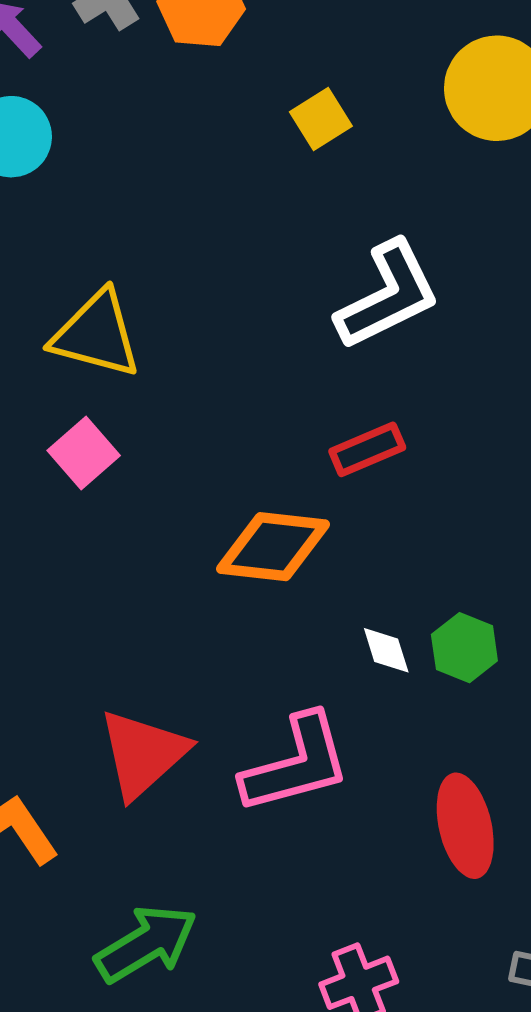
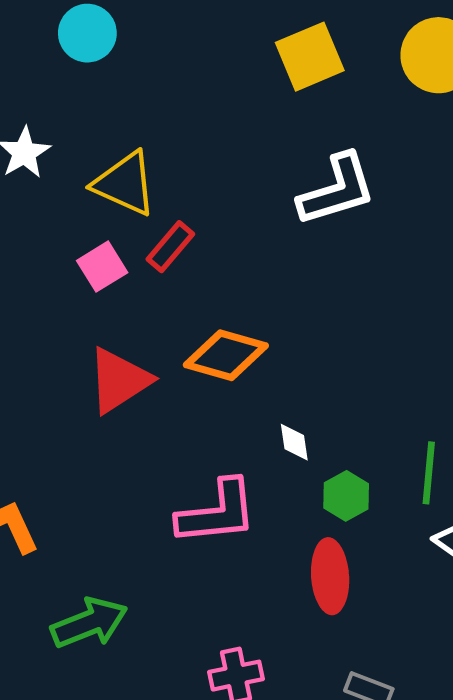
yellow square: (321, 119) -> (310, 57), size x1.6
red rectangle: (367, 449) -> (170, 247), moved, turned -36
green hexagon: (464, 648) -> (346, 496), moved
red triangle: (143, 754) -> (119, 380), moved

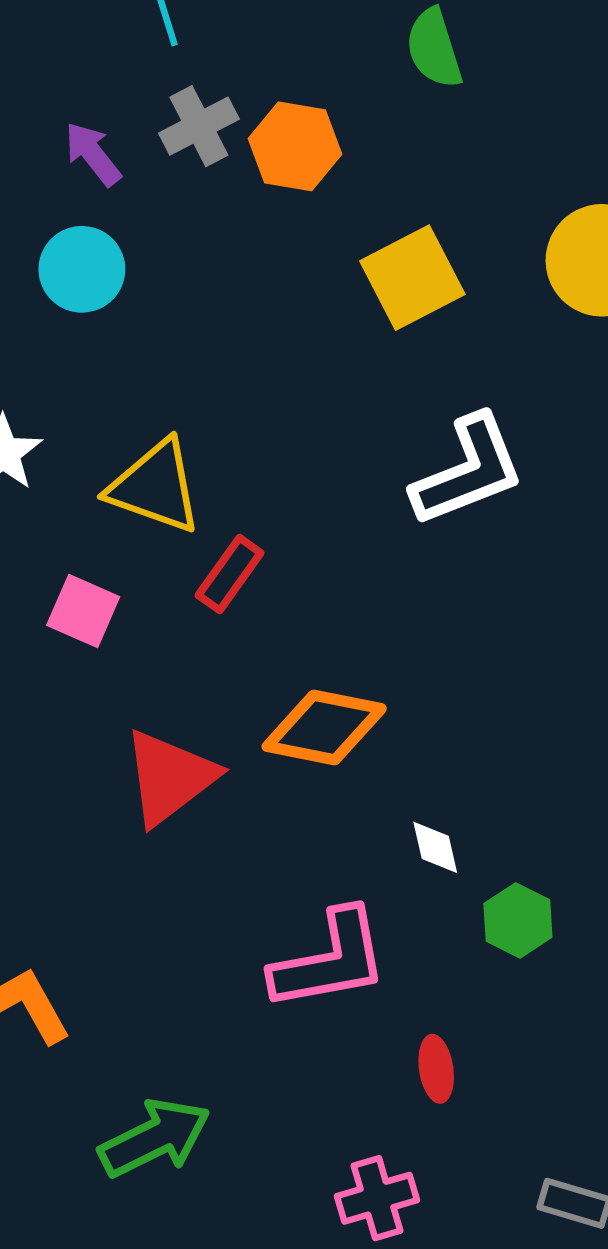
pink square: (102, 267) -> (83, 611), moved, turned -30
red ellipse: (330, 576) -> (436, 1069), moved, size x0.6

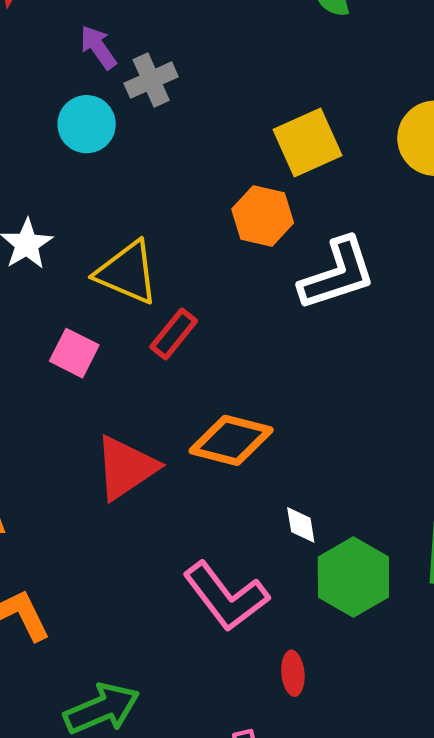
gray cross: (199, 126) -> (151, 80), moved
orange hexagon: (295, 146) -> (263, 216), moved
green hexagon: (518, 920) -> (353, 577), size x1.6
pink L-shape: (330, 960) -> (226, 596), turned 60

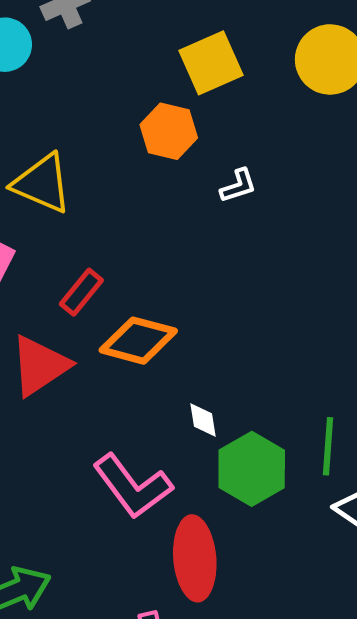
white L-shape: (337, 274) -> (238, 186), size x0.5
red rectangle: (174, 334) -> (81, 292), moved
red ellipse: (293, 673) -> (195, 558), size x2.0

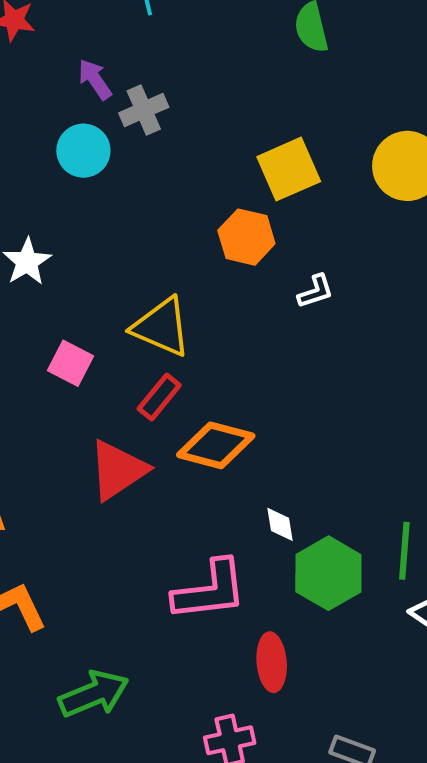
yellow triangle: (42, 183) -> (161, 327), moved
pink L-shape: (133, 486) -> (210, 590), turned -60
red ellipse: (195, 558) -> (272, 662), size x0.7

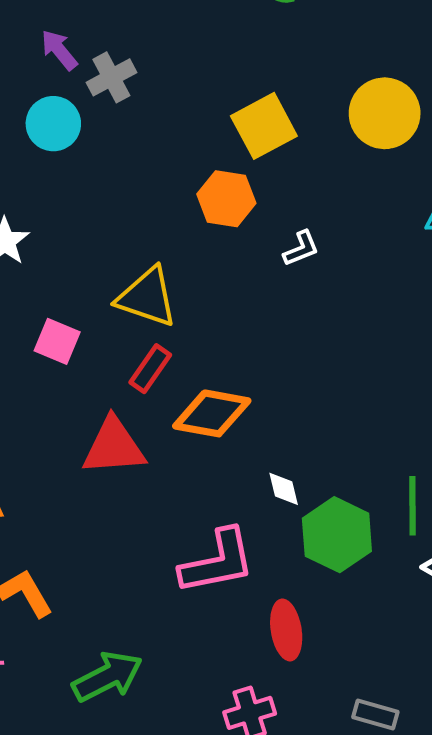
red triangle: (118, 470) -> (114, 447), turned 34

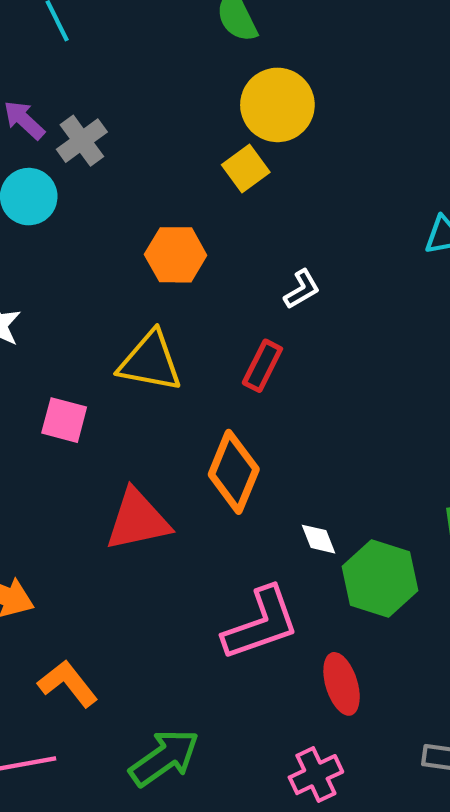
yellow circle: (385, 113) -> (277, 105), moved
yellow square: (264, 126) -> (246, 169), size x0.7
orange hexagon: (226, 199) -> (176, 255), moved
red rectangle: (150, 369) -> (262, 366), moved
orange diamond: (212, 413) -> (234, 472), turned -70

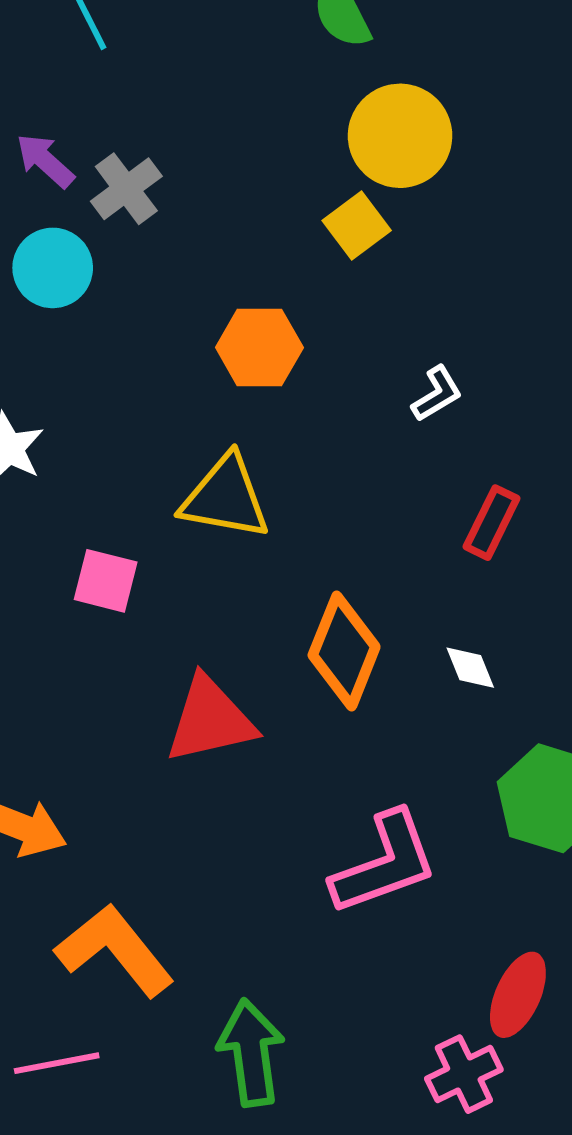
red rectangle: (262, 366) -> (492, 523), moved
white diamond: (319, 539) -> (470, 668), moved
orange L-shape: (68, 684) -> (115, 950), size x1.4
red ellipse: (342, 684) -> (518, 995), moved, turned 42
green arrow: (164, 758) -> (251, 1053), turned -62

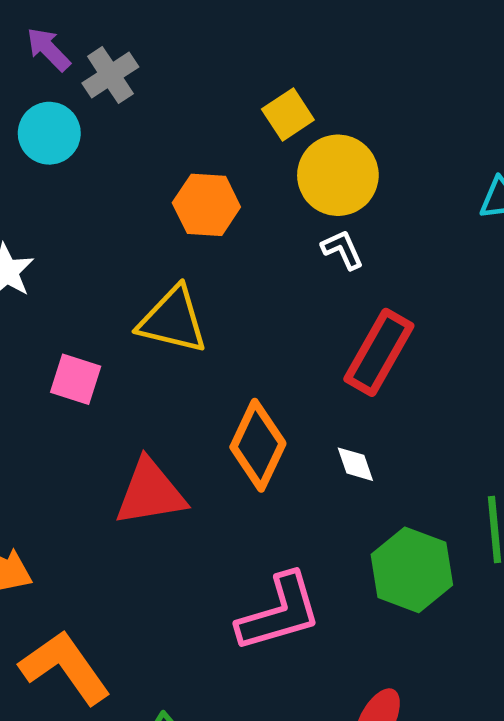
yellow circle: (400, 136) -> (338, 175), moved
white L-shape: (437, 394) -> (342, 250), turned -87
red rectangle: (492, 523) -> (379, 352), size x1.5

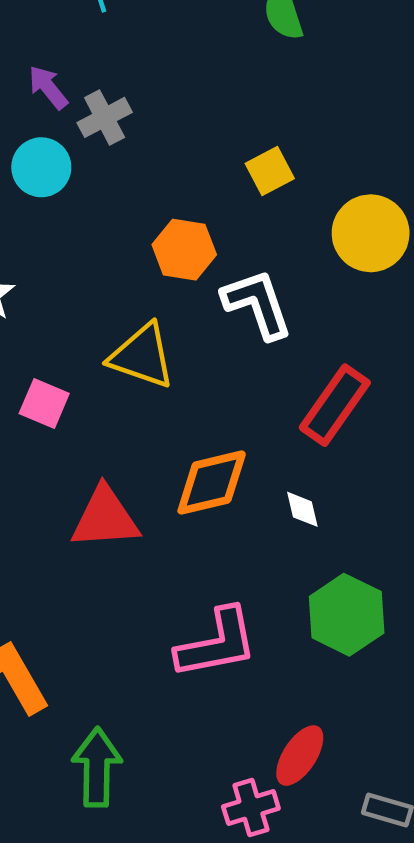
yellow circle: (338, 175) -> (371, 233), moved
white L-shape: (342, 250) -> (257, 304), moved, size x1.8
orange diamond: (258, 445) -> (212, 483), turned 46

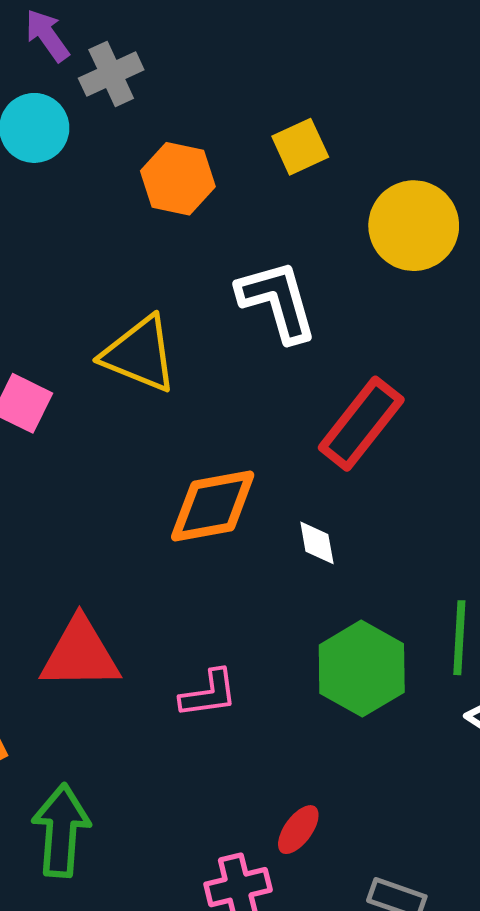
orange hexagon: (184, 250) -> (178, 179), moved
red triangle: (105, 518) -> (80, 654), moved
pink L-shape: (217, 643) -> (209, 694), size x0.6
red ellipse: (300, 756) -> (298, 830), size x0.7

